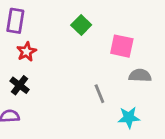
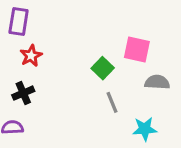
green square: (81, 25) -> (103, 68), moved
black cross: (20, 85) -> (23, 93), turned 30

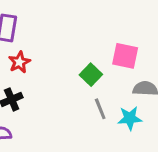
cyan star: (145, 129) -> (130, 118), moved

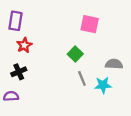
pink square: (125, 56) -> (90, 24), moved

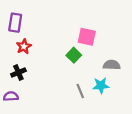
pink square: (90, 24) -> (87, 37), moved
gray line: (82, 78) -> (80, 91), moved

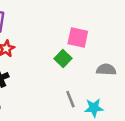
cyan star: (101, 86) -> (94, 108), moved

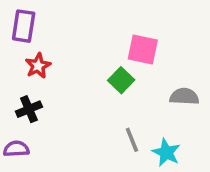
cyan star: (94, 108) -> (166, 152), turned 30

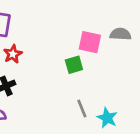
green square: (121, 80) -> (74, 65), turned 30
gray semicircle: (184, 96) -> (120, 34), moved

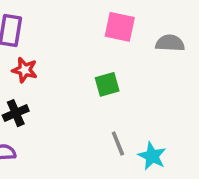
pink square: (90, 42) -> (120, 27), moved
red star: (13, 54) -> (25, 70), turned -30

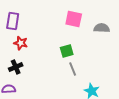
gray line: (118, 144) -> (73, 69), moved

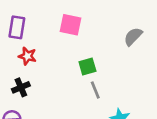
pink square: (74, 19) -> (70, 25), moved
gray semicircle: (102, 28) -> (133, 37), turned -49

